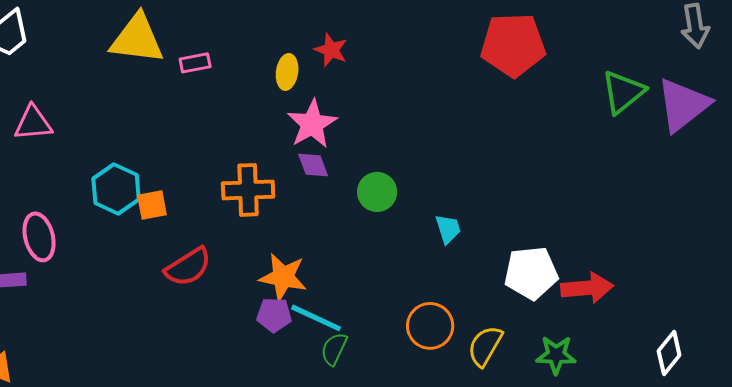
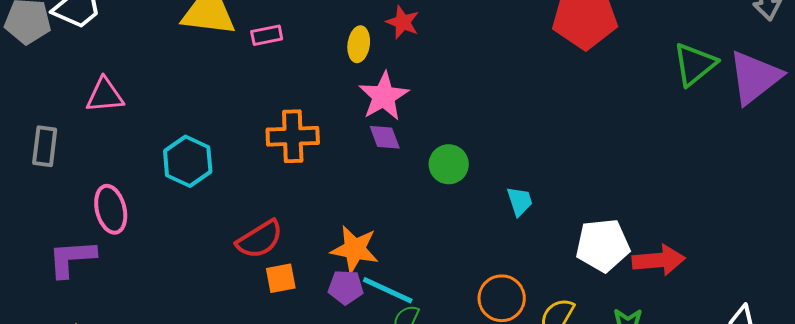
orange cross: (248, 190) -> (293, 136), moved
orange square: (152, 205) -> (281, 278), moved

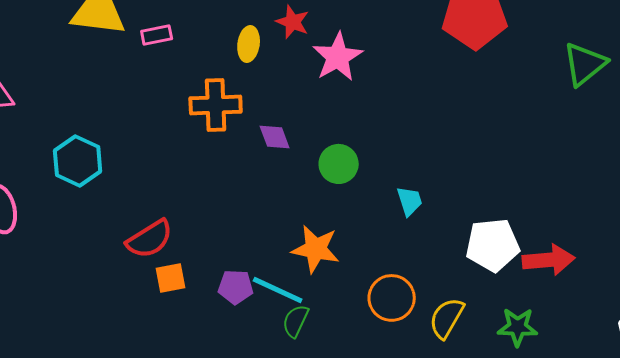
pink star: (384, 96) -> (338, 57), moved
orange cross: (293, 136) -> (216, 105), moved
orange star: (355, 249) -> (316, 249), moved

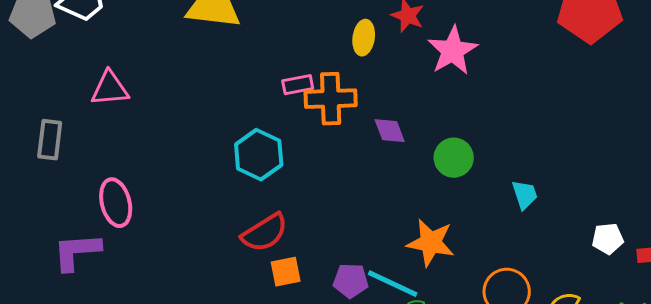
pink rectangle: (157, 35) -> (298, 85), moved
cyan hexagon: (78, 161) -> (259, 155), moved
white pentagon: (493, 245) -> (608, 239), size x0.6

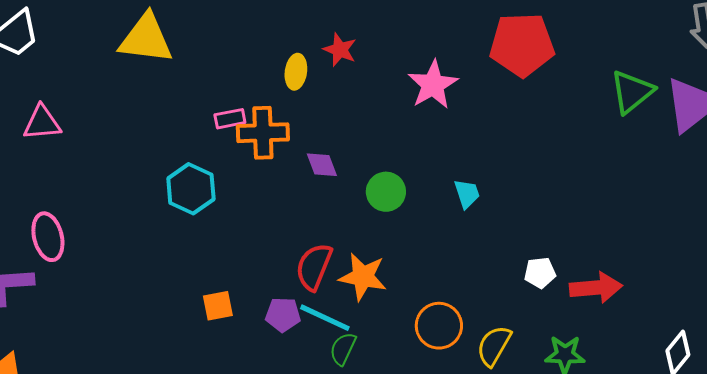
pink star: (453, 51) -> (433, 85), moved
cyan trapezoid: (525, 195) -> (467, 194), moved
red semicircle: (265, 233) -> (314, 267), moved, turned 144

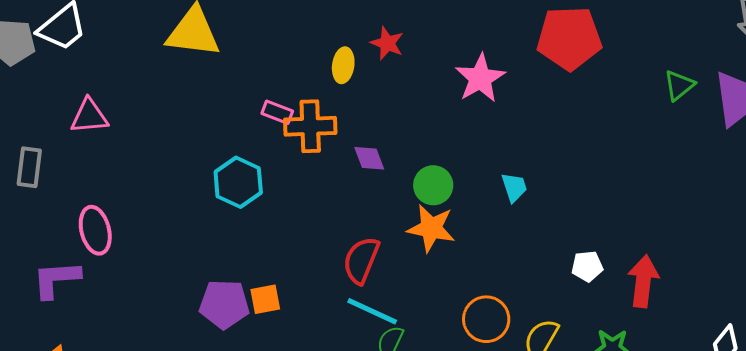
green triangle: (632, 92) -> (679, 85), size x0.7
pink rectangle: (230, 119) -> (277, 112), turned 32
orange star: (363, 277) -> (431, 228), moved
red arrow: (596, 288) -> (643, 281), turned -78
purple pentagon: (283, 315) -> (224, 304), moved, size x1.4

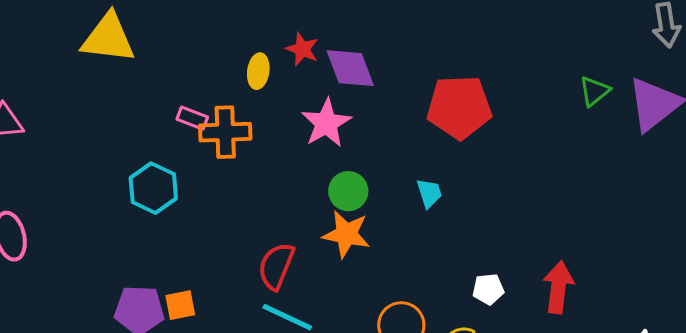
red pentagon: (569, 38) -> (459, 107), moved
pink star: (480, 78) -> (326, 123), moved
purple diamond: (369, 158) -> (350, 68), moved, size x1.6
white pentagon: (587, 266) -> (488, 289), moved

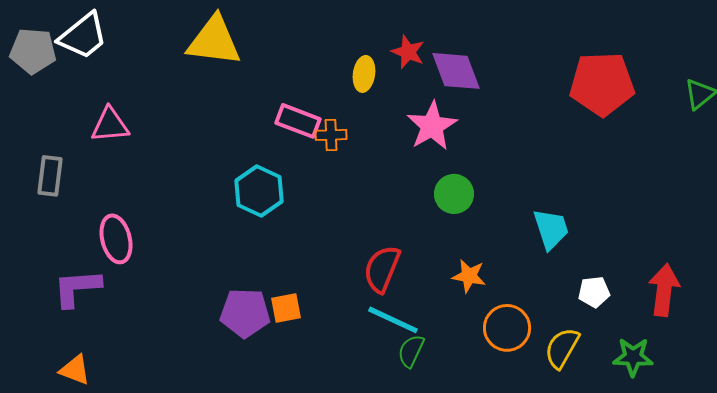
red pentagon: (459, 107) -> (602, 84), moved
pink rectangle: (192, 118) -> (298, 121), size x1.4
orange cross: (225, 132) -> (331, 135), size x0.6
cyan trapezoid: (429, 193) -> (551, 229), moved, size x1.4
orange star: (346, 234) -> (469, 276), moved, size x0.7

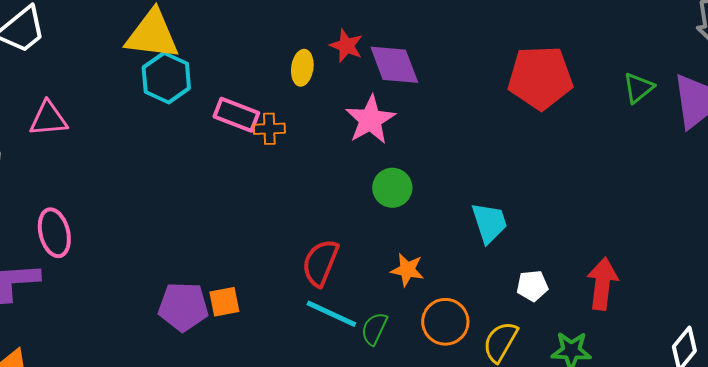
cyan hexagon: (259, 191) -> (166, 78), moved
green semicircle: (411, 351) -> (374, 329), moved

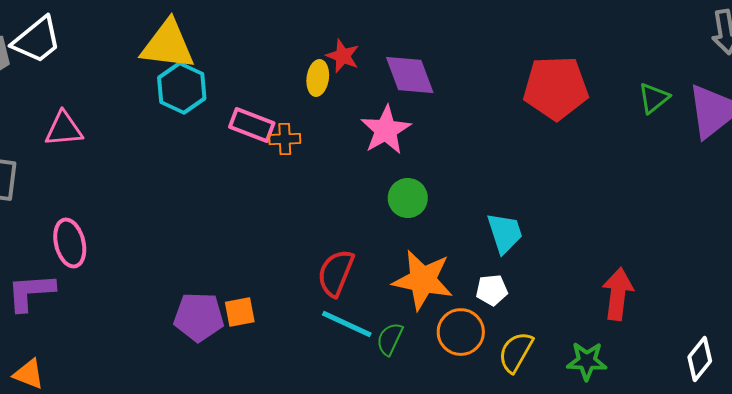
red star: (346, 46) -> (343, 56), moved
orange star: (407, 270) -> (423, 280), size x1.8
white pentagon: (532, 286) -> (492, 290), moved

